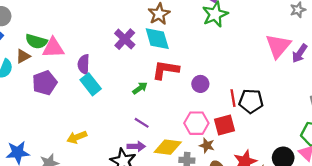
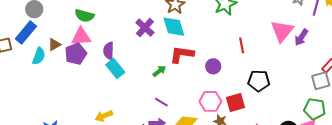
green semicircle: (36, 41) -> (84, 16), moved
purple pentagon: (45, 83) -> (76, 54), moved
red line: (233, 98) -> (242, 45), moved

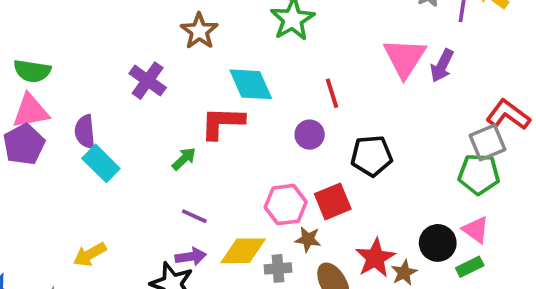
cyan diamond: (174, 27) -> (251, 84), moved
purple circle: (213, 66) -> (310, 135), moved
green pentagon: (315, 109) -> (479, 174), moved

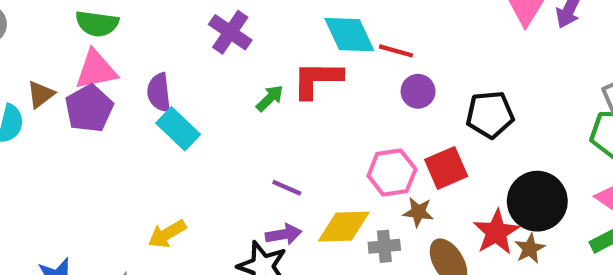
red line: (332, 93) -> (396, 51), moved, turned -56
green arrow: (184, 159) -> (270, 98), moved
black circle: (438, 243) -> (537, 201), moved, size x1.4

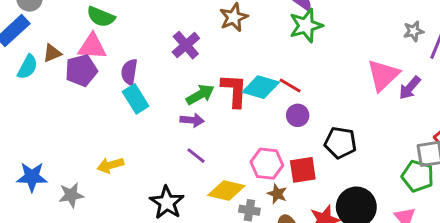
cyan diamond: (349, 35) -> (261, 87), moved, turned -63
red L-shape: (317, 79) -> (234, 90), turned 78
green arrow: (270, 98) -> (200, 95), size x1.4
purple arrow: (284, 234) -> (192, 120), moved

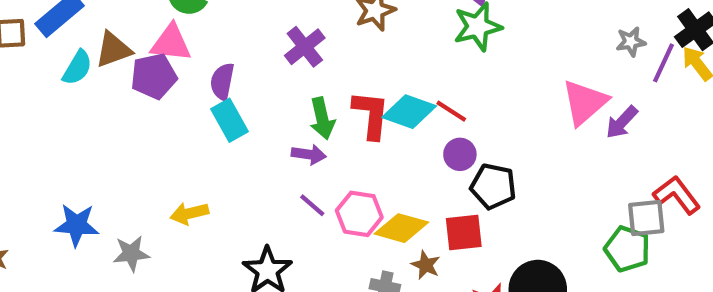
brown triangle: (52, 53) -> (113, 50), size x1.4
green arrow: (200, 95) -> (322, 118), turned 104
black pentagon: (340, 143) -> (493, 186), moved
pink hexagon: (267, 164) -> (359, 214), moved
yellow diamond: (226, 191) -> (401, 228), moved

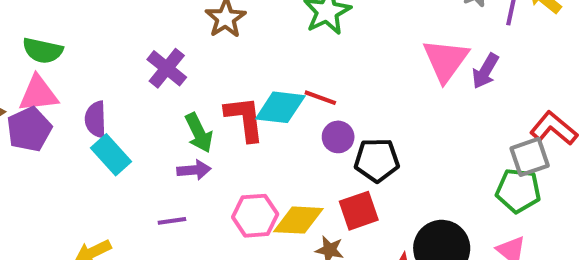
purple line: (312, 205) -> (172, 221), moved, turned -36

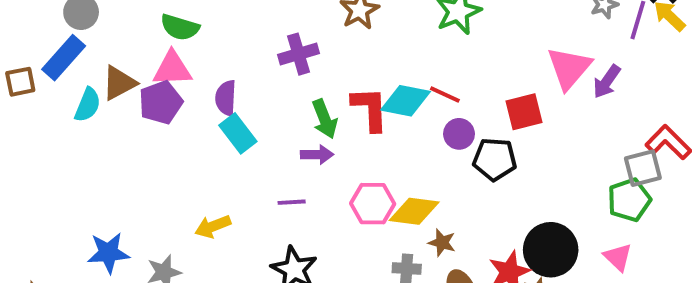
purple cross: (167, 68) -> (299, 54), turned 30
green pentagon: (518, 191) -> (629, 200), turned -30
red square: (359, 211) -> (524, 112), moved

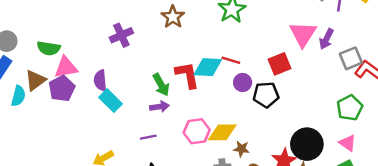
green semicircle: (180, 27) -> (49, 48), moved
purple cross: (299, 54) -> (121, 35), moved
gray square: (643, 168) -> (351, 58), moved

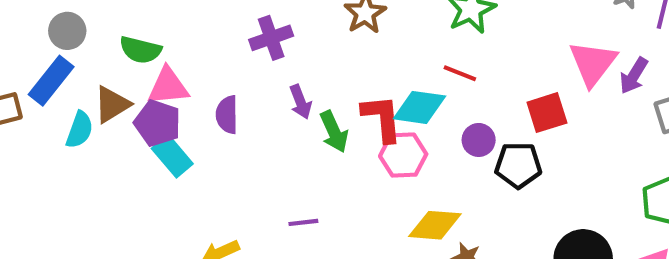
red line: (231, 60) -> (460, 73), moved
purple pentagon: (62, 88) -> (158, 123), turned -30
cyan rectangle: (110, 101) -> (172, 156), moved
purple arrow: (159, 107) -> (300, 102), moved, turned 72
pink hexagon: (197, 131) -> (403, 155), moved

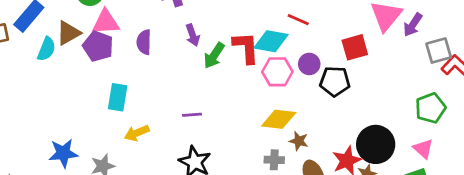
green arrow: (334, 132) -> (214, 55), turned 56
pink hexagon: (403, 155) -> (277, 72), moved
cyan rectangle: (172, 156) -> (118, 97), moved, turned 48

